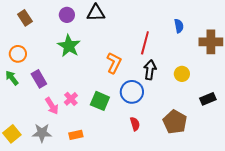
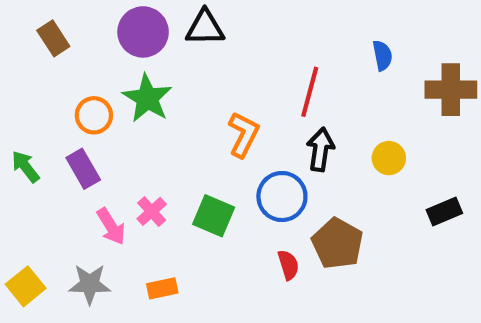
purple circle: (67, 15) -> (143, 32), size x1.5
orange circle: (18, 54) -> (94, 115), moved
brown pentagon: (175, 122) -> (338, 244), moved

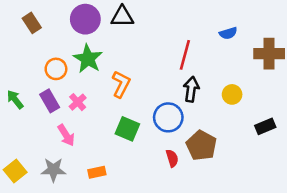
blue semicircle: (382, 55) -> (228, 33), turned 84
orange L-shape: (243, 135) -> (121, 84), moved
pink cross: (152, 211) -> (78, 102), moved

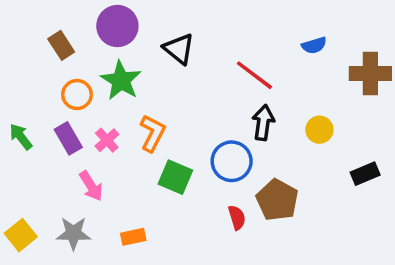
black triangle: (122, 17) -> (179, 49), moved, turned 40
brown rectangle: (32, 23) -> (61, 45), moved
red line: (185, 55) -> (254, 75), turned -68
orange L-shape: (121, 84) -> (153, 133), moved

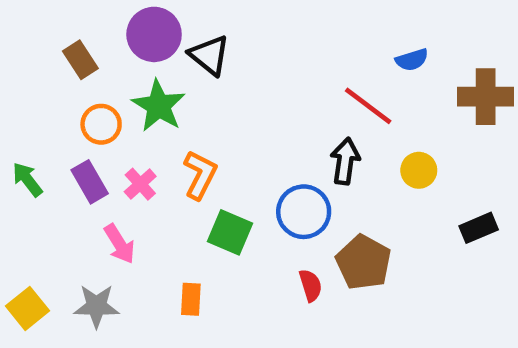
black triangle: (179, 49) -> (209, 55), moved
red line: (254, 75) -> (368, 106), moved
orange rectangle: (133, 237) -> (191, 299), moved, turned -75

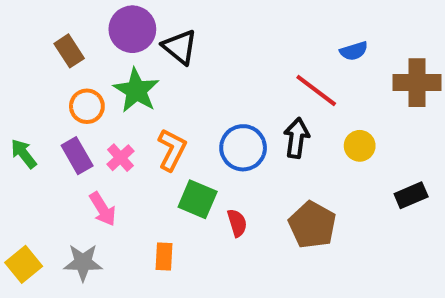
blue circle: (304, 212) -> (243, 148), moved
red semicircle: (311, 285) -> (237, 223), moved

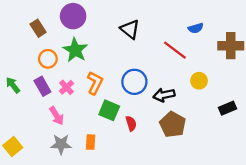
black triangle: (180, 47) -> (130, 29), moved
black arrow: (296, 138) -> (164, 95), moved, turned -110
gray star: (83, 262) -> (61, 144), moved

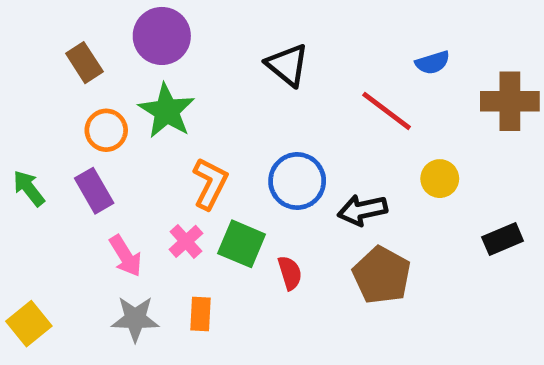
pink cross: (66, 87) -> (186, 241), moved

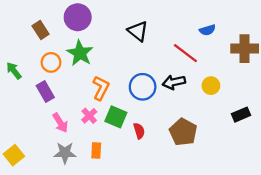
green arrow: (29, 188) -> (14, 71), moved
black arrow: (362, 210) -> (174, 82), moved

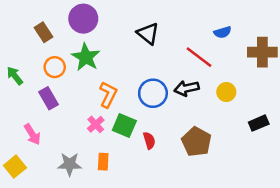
pink arrow: (60, 123) -> (32, 134), moved

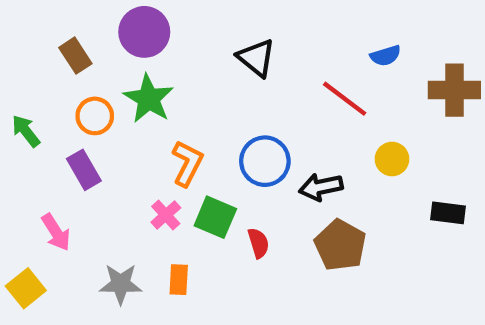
black arrow: (187, 88) -> (321, 187), moved
black rectangle: (259, 123) -> (448, 213), turned 30

